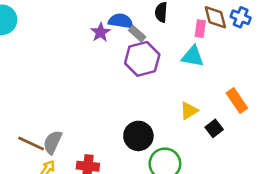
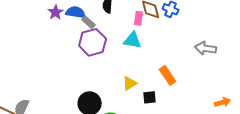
purple star: (101, 32) -> (56, 12), moved
black square: (214, 128) -> (150, 97), turned 32

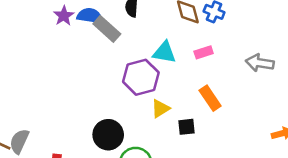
pink rectangle: (139, 18) -> (204, 52), moved, turned 64
gray rectangle: (89, 22) -> (107, 29), size x1.5
purple hexagon: (93, 42) -> (141, 77), moved

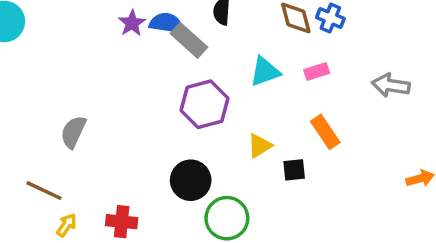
cyan triangle: (164, 52) -> (265, 71), turned -30
purple hexagon: (141, 77) -> (204, 104), moved
gray semicircle: (19, 141) -> (73, 132), moved

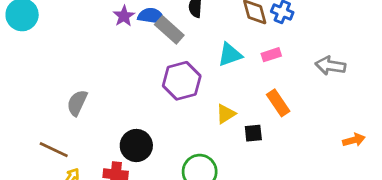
black circle: (191, 180) -> (136, 146), moved

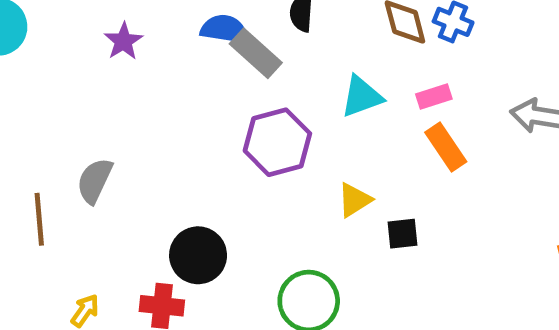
purple star: (124, 16) -> (123, 41), moved
orange rectangle: (278, 103) -> (446, 147), moved
brown line: (54, 150) -> (39, 219), moved, turned 60

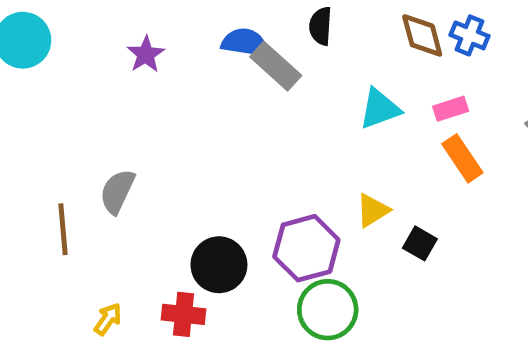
purple hexagon: (277, 142) -> (306, 248), moved
black square: (403, 234) -> (420, 243), turned 36

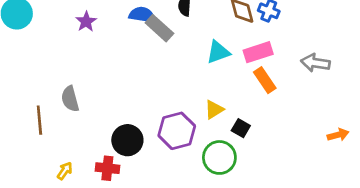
pink rectangle: (451, 109) -> (258, 52), size x1.5
gray semicircle: (117, 191) -> (70, 99), turned -40
green circle: (328, 310) -> (219, 157), moved

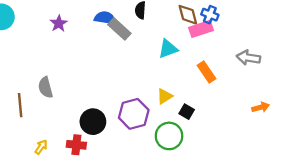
pink rectangle: (258, 52) -> (201, 29), moved
orange arrow: (338, 135) -> (261, 107), moved

